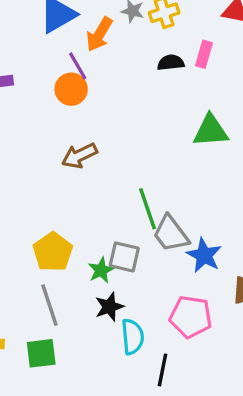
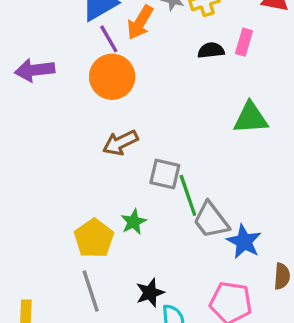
purple line: (78, 66) -> (109, 39), moved
orange circle: (71, 89) -> (112, 77), size x1.4
gray square: (124, 257) -> (165, 174), moved
green star: (101, 270) -> (134, 222), moved

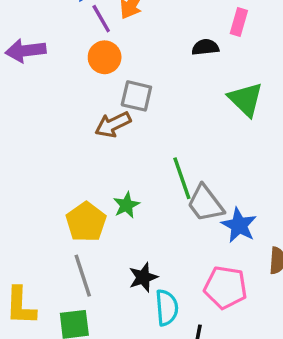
black semicircle: (211, 50) -> (205, 47), moved
orange circle: (112, 77) -> (105, 57), size x0.7
green triangle: (251, 118) -> (246, 99), turned 48
gray square: (165, 174) -> (136, 96), moved

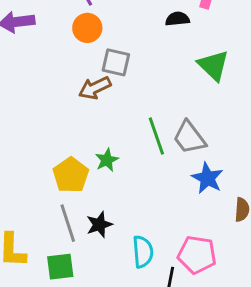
gray trapezoid: (205, 203) -> (189, 138), moved
black star: (143, 277) -> (99, 225), moved
pink pentagon: (225, 287) -> (197, 255), moved

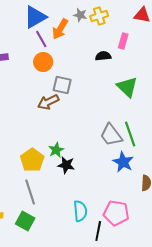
green line: (156, 136) -> (130, 134), moved
black star: (99, 225) -> (66, 165), moved, turned 30
green square: (60, 267) -> (25, 221), turned 36

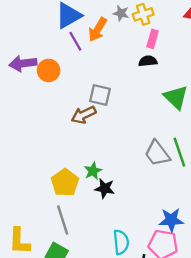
pink rectangle: (123, 41) -> (153, 39), moved
orange circle: (43, 62) -> (49, 70), moved
blue star: (123, 162) -> (171, 220), moved, turned -30

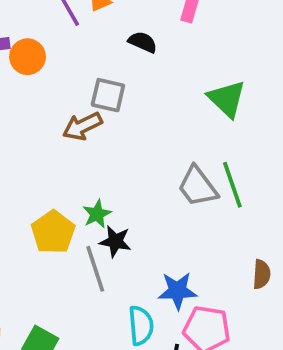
black semicircle: (148, 61) -> (143, 42), moved, turned 30
gray line: (63, 220) -> (95, 269), moved
blue star: (171, 220) -> (177, 291), moved

